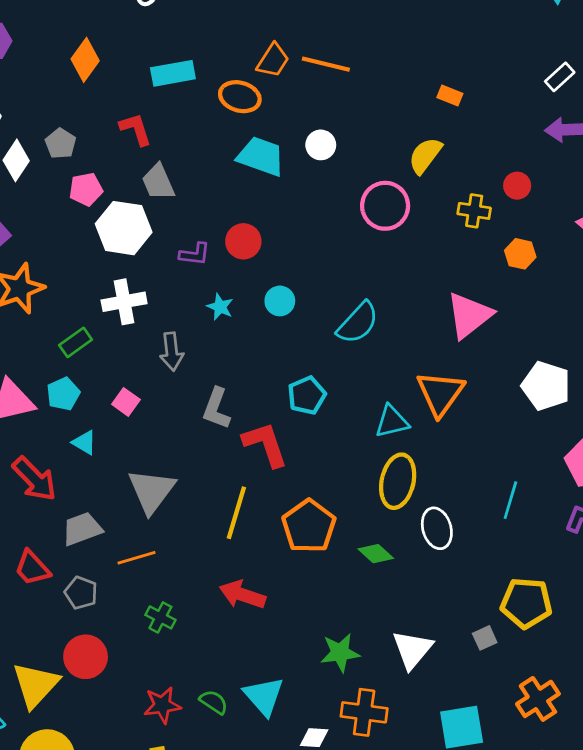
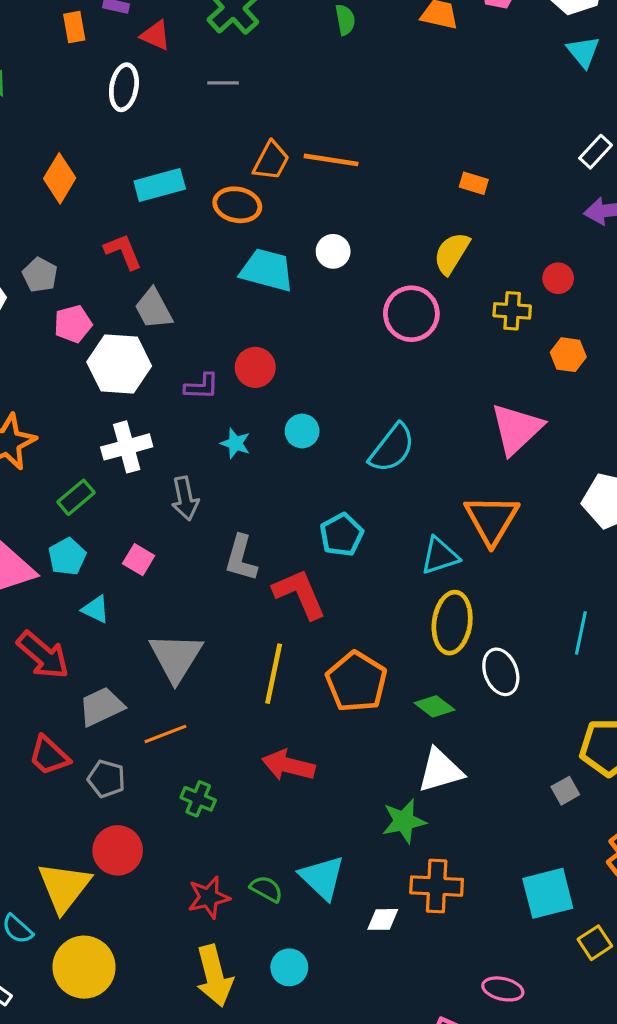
white triangle: (412, 649) -> (440, 770), moved, turned 39

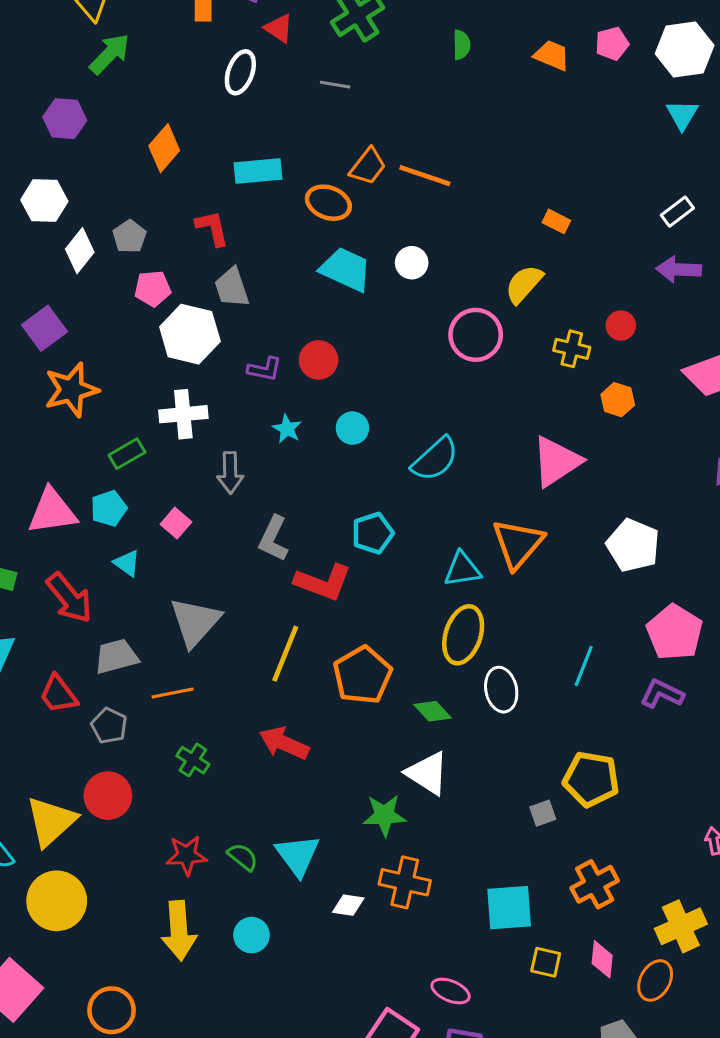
red L-shape: (300, 594) -> (323, 582), turned 124
white triangle: (440, 770) -> (427, 773), turned 39
yellow square: (595, 943) -> (546, 962), turned 36

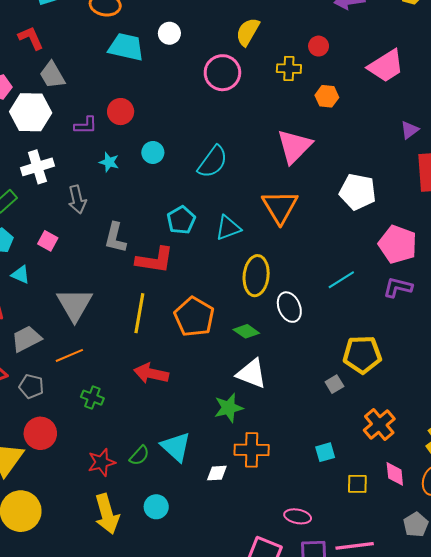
cyan triangle: (462, 569) -> (228, 228), moved
cyan line: (584, 666) -> (341, 280), turned 48
green semicircle: (243, 857) -> (139, 456), turned 105
cyan square: (509, 908) -> (325, 452), size x0.6

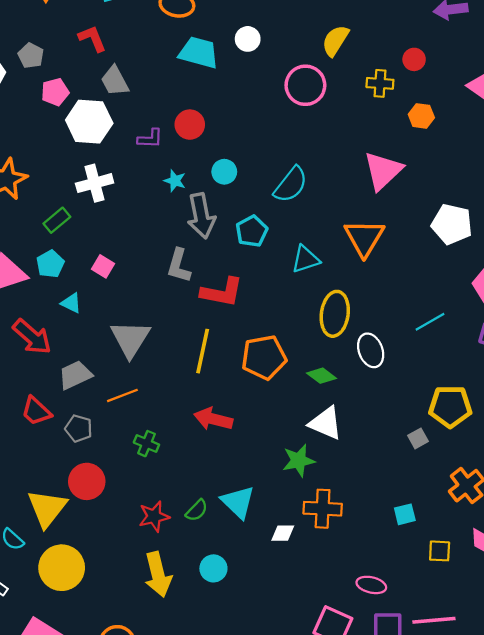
gray arrow: (77, 200) -> (201, 216), moved, size x1.4
cyan pentagon: (181, 220) -> (252, 231), moved
orange pentagon: (194, 317) -> (264, 357), turned 30

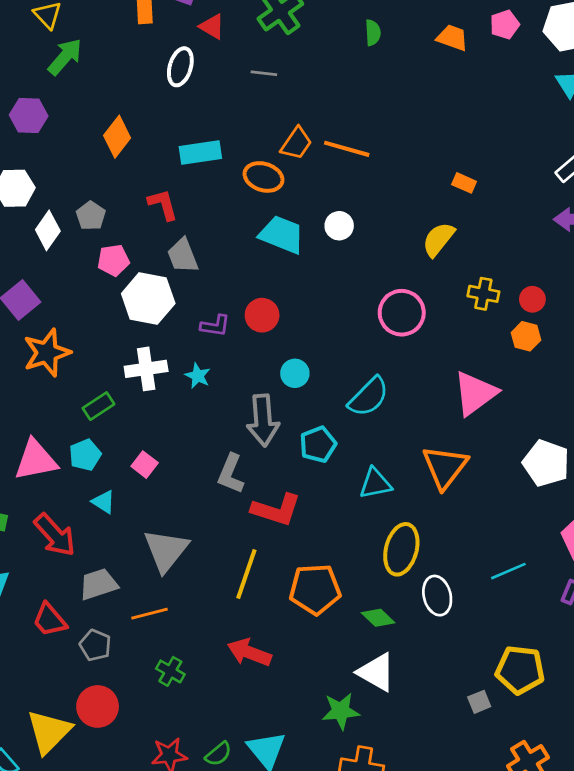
red circle: (414, 59) -> (532, 299), moved
pink circle: (305, 85) -> (402, 313), moved
cyan star: (175, 181) -> (198, 376), moved

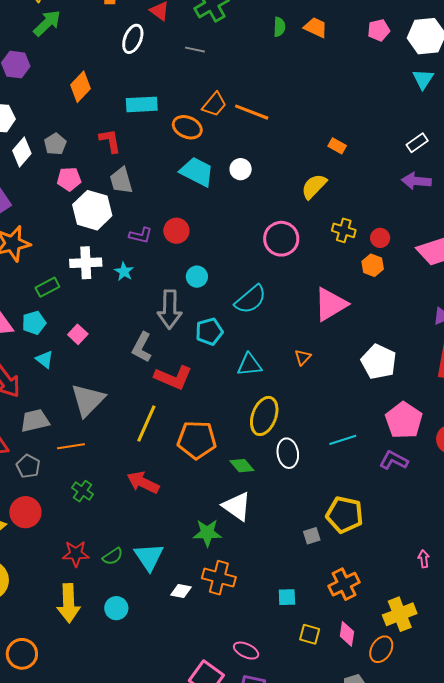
orange trapezoid: (452, 38) -> (316, 27), moved
orange triangle: (445, 467) -> (303, 357), size x0.5

